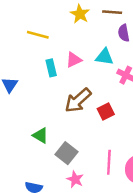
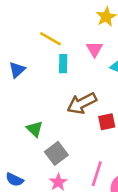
yellow line: (38, 35) -> (50, 39), moved
pink triangle: (74, 60) -> (95, 49), moved, turned -49

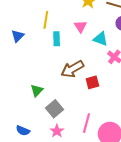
yellow line: (50, 39) -> (46, 20), turned 72
blue triangle: (17, 70) -> (18, 36), moved
green triangle: (35, 129) -> (37, 90), turned 32

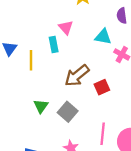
yellow line: (46, 20) -> (31, 60), moved
pink triangle: (80, 26) -> (66, 28), moved
gray square: (54, 109) -> (68, 112), moved

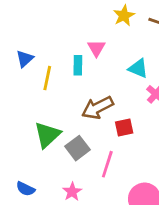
green triangle: (41, 106) -> (47, 135), size x1.5
pink line: (103, 134) -> (107, 164), moved

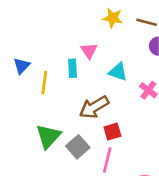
yellow star: (124, 16) -> (113, 18), turned -30
cyan triangle: (138, 68) -> (118, 72), moved
red square: (124, 127) -> (112, 132), moved

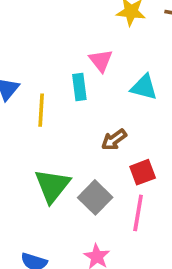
brown arrow: (94, 107) -> (114, 140), size x0.6

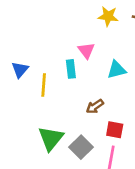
cyan triangle: (144, 87) -> (117, 70), turned -30
red square: (143, 172) -> (115, 130), turned 30

